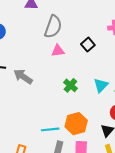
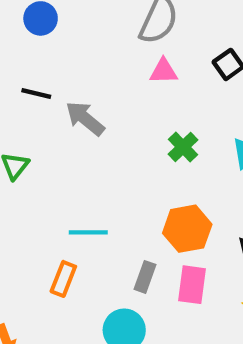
cyan line: (50, 129) -> (88, 232), moved

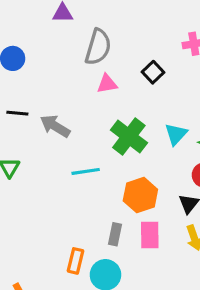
green cross: (183, 147) -> (129, 136), size x1.6
cyan line: (88, 232) -> (86, 171), moved
orange rectangle: (63, 279) -> (75, 261), moved

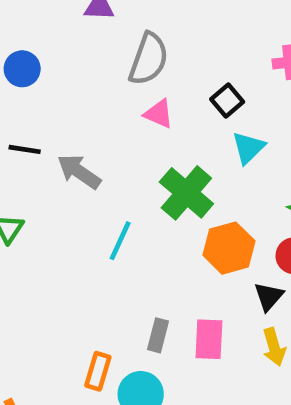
pink triangle: (107, 84) -> (159, 114), turned 30
cyan triangle: (176, 134) -> (248, 148), moved
cyan line: (86, 171) -> (120, 241), turned -60
orange hexagon: (140, 195) -> (229, 248), moved

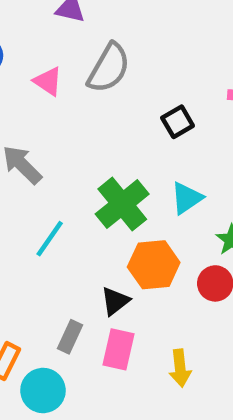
pink triangle: (159, 114) -> (48, 81), moved
cyan triangle: (248, 148) -> (187, 198), moved
black triangle: (269, 296) -> (115, 301), moved

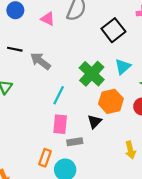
black square: (178, 122) -> (113, 30), size x1.5
gray rectangle: (70, 337) -> (75, 142), turned 64
pink rectangle: (119, 349) -> (60, 124), moved

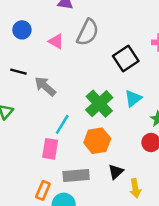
orange hexagon: (111, 101) -> (97, 141), moved
black triangle: (95, 122) -> (116, 172), moved
pink rectangle: (60, 124) -> (50, 149), moved
gray rectangle: (75, 142) -> (76, 175), size x1.5

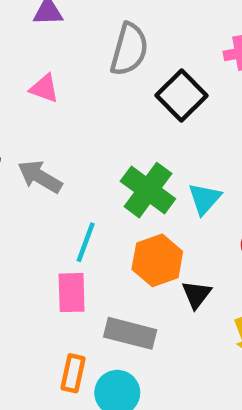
gray semicircle: (88, 32) -> (129, 49), moved
cyan triangle: (133, 98) -> (205, 199), moved
black triangle: (116, 172) -> (197, 294), moved
gray rectangle: (76, 175) -> (130, 333), turned 30

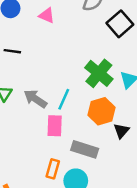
gray arrow: (40, 177) -> (35, 99), moved

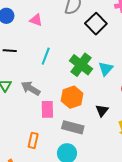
cyan line: (64, 99) -> (46, 56), moved
orange hexagon: (102, 111) -> (72, 97), moved
orange rectangle: (53, 169) -> (33, 140), moved

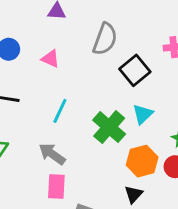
cyan triangle: (106, 69) -> (143, 114), moved
gray arrow: (31, 88) -> (52, 154), moved
orange hexagon: (72, 97) -> (142, 161), moved

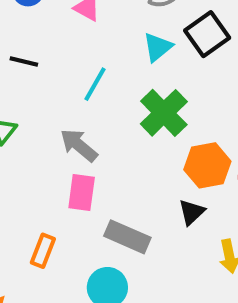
cyan triangle: (143, 114) -> (158, 47), moved

